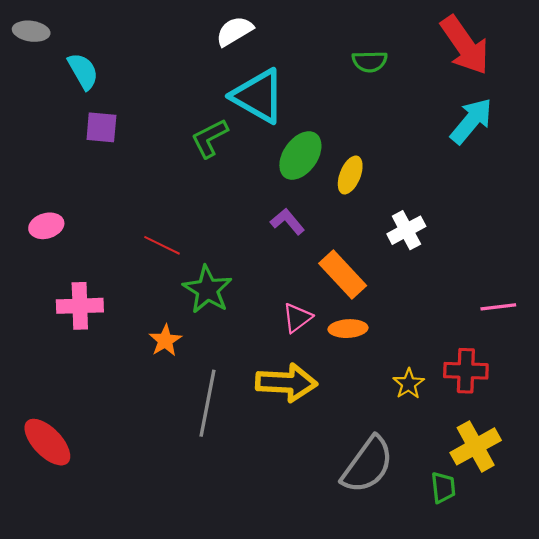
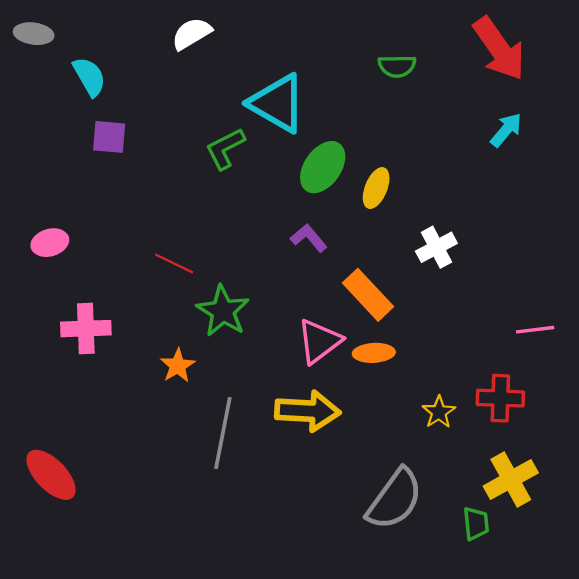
white semicircle: (234, 31) -> (192, 34), moved
cyan arrow: (471, 121) -> (506, 130), size x0.7
pink triangle: (297, 318) -> (319, 341), size x1.4

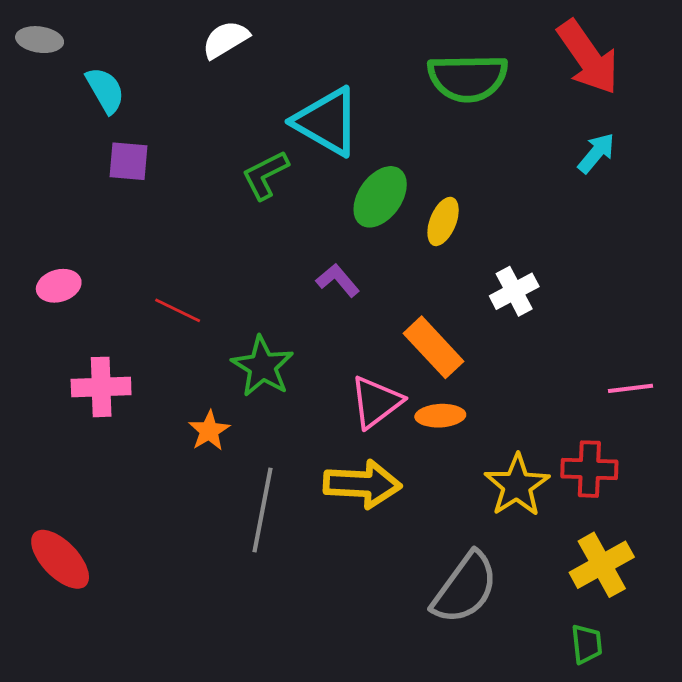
green semicircle: (397, 66) -> (468, 78), size x1.8
purple L-shape: (309, 238) -> (338, 280), moved
red line: (174, 263) -> (178, 310), moved
yellow star: (439, 412) -> (517, 485), size x1.6
green trapezoid: (476, 524) -> (587, 644), moved

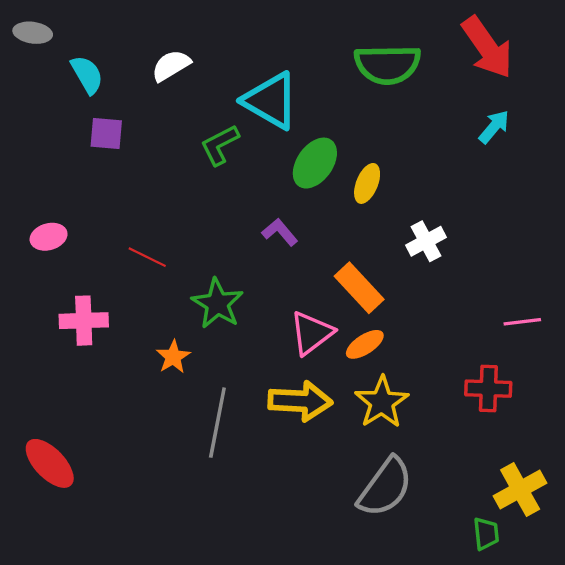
white semicircle: (226, 40) -> (171, 66), moved
orange ellipse: (440, 416) -> (365, 344), turned -30
yellow star: (517, 485) -> (382, 402), moved
yellow cross: (602, 565) -> (520, 489), moved

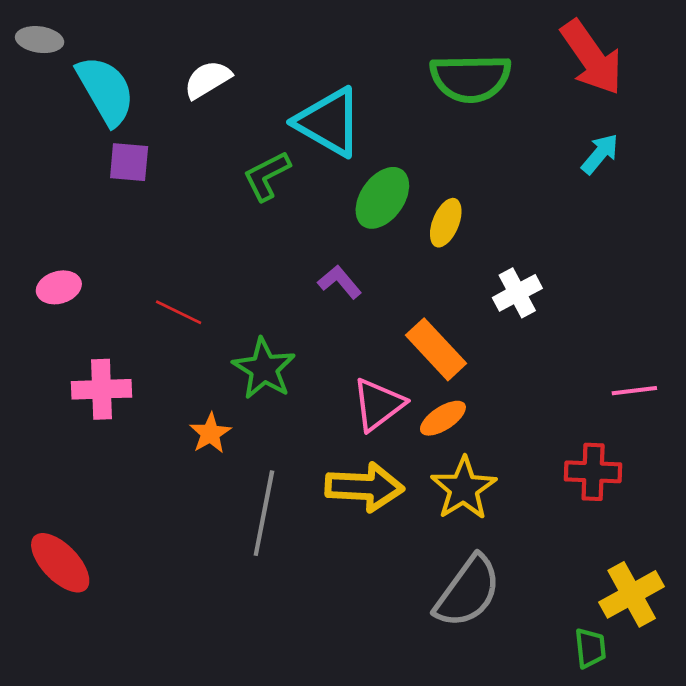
cyan semicircle: (87, 75) -> (106, 90), size x1.5

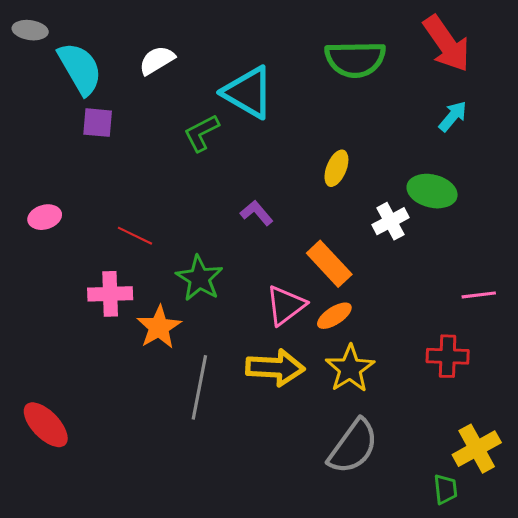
green ellipse: (382, 198) -> (432, 191), moved, turned 69
pink cross: (102, 389) -> (110, 294), moved
orange star: (210, 433) -> (159, 327), size x1.4

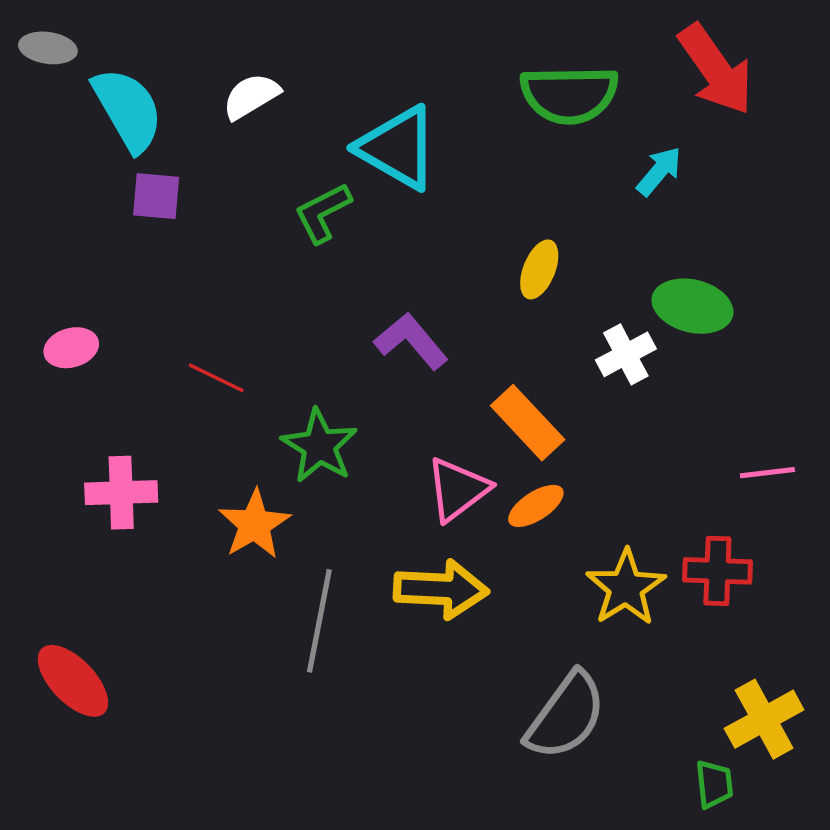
cyan arrow: (453, 116) -> (659, 171), moved
purple L-shape: (257, 213) -> (411, 341), size x1.4
pink cross: (110, 294) -> (121, 493), moved
yellow star: (350, 369) -> (626, 588), moved

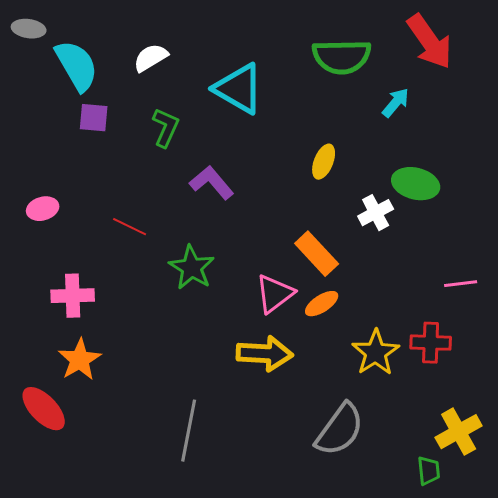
green L-shape: (323, 213) -> (166, 128), moved, turned 141
purple L-shape: (411, 341) -> (212, 183), moved
orange star: (254, 524) -> (80, 360), moved
gray line: (319, 621) -> (189, 431), moved

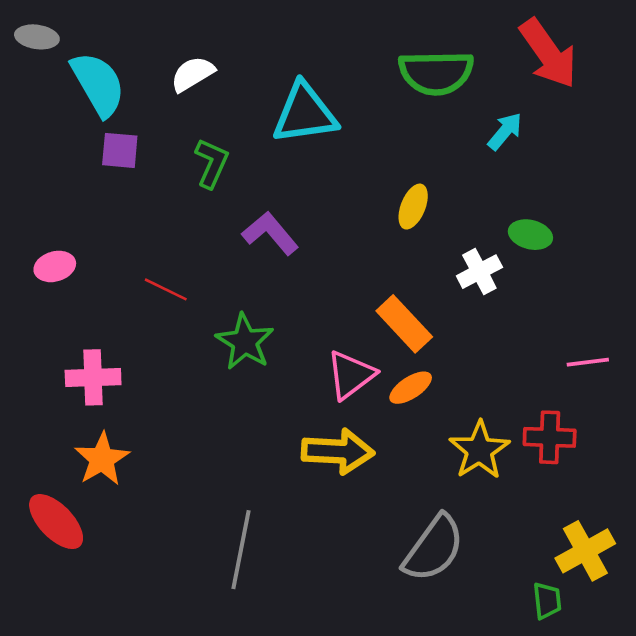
cyan triangle: (239, 89) -> (305, 113), turned -38
green ellipse: (416, 184) -> (530, 235), size x0.7

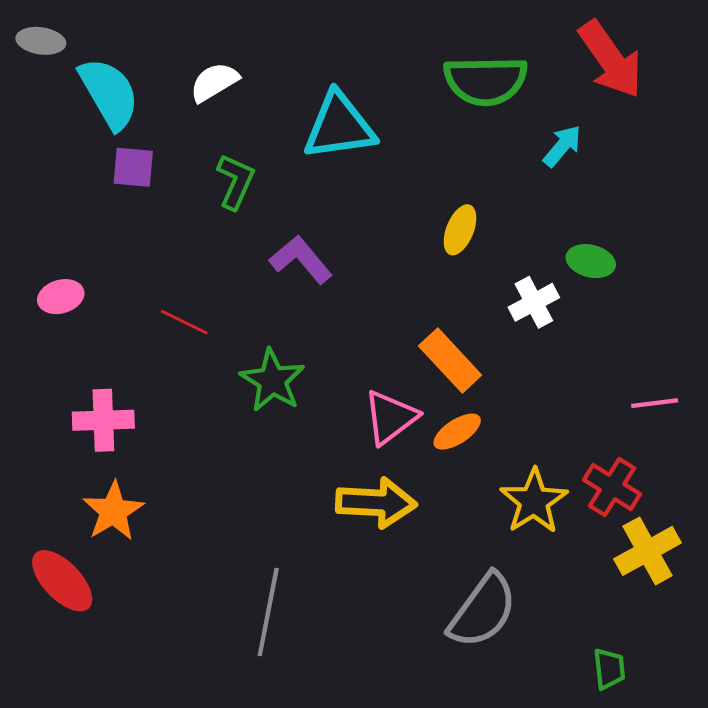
red cross: (550, 437) -> (612, 487), turned 30
yellow cross: (585, 551) -> (648, 551), moved

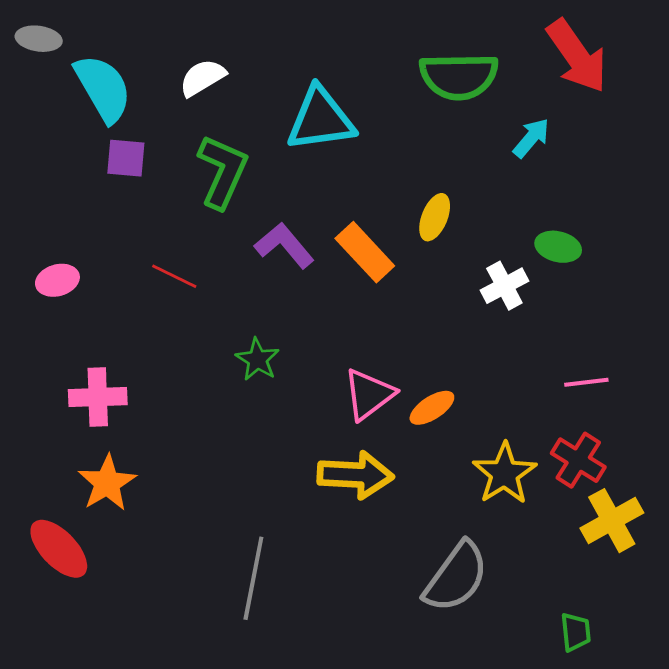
green L-shape: (236, 182) -> (223, 172), size x1.4
red line: (184, 322) -> (174, 276), moved
orange rectangle: (450, 361) -> (365, 252), moved
green star: (272, 380) -> (257, 359), size x0.7
pink line: (655, 403) -> (586, 382), moved

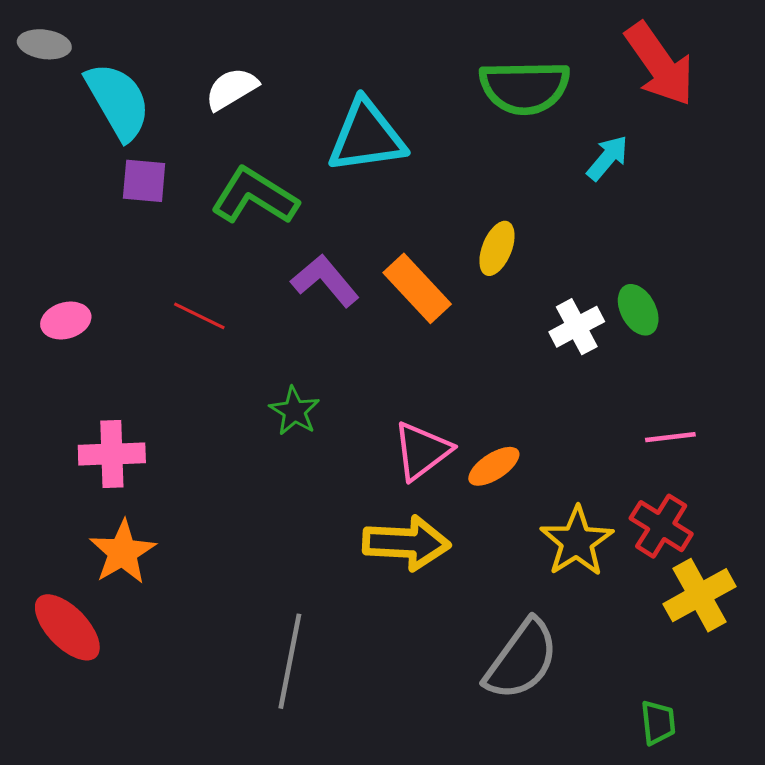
green L-shape: (223, 172) -> (255, 196), turned -82
green ellipse: (558, 247) -> (638, 310), moved, turned 48

